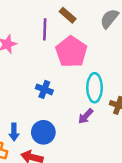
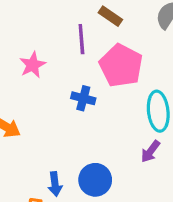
blue cross: (44, 89) -> (83, 98), moved

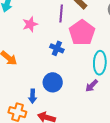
blue circle: (95, 180) -> (53, 82), moved

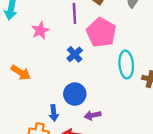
blue cross: (57, 48) -> (75, 54), turned 32
purple arrow: (92, 86) -> (93, 115), moved, turned 40

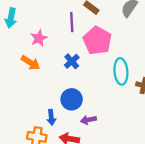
orange arrow: (21, 73) -> (30, 63), moved

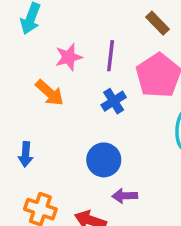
purple line: (72, 22) -> (111, 56), moved
blue arrow: (51, 117) -> (26, 154), moved

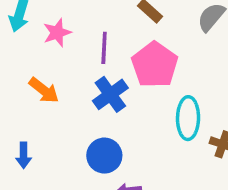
pink star: (69, 57) -> (57, 33), moved
blue cross: (114, 101) -> (110, 94), size x1.4

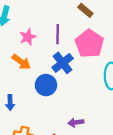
pink star: (57, 33) -> (28, 37), moved
blue circle: (104, 156) -> (46, 85), moved

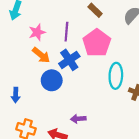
orange arrow: (21, 62) -> (41, 55), moved

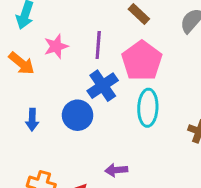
orange arrow: (41, 55) -> (22, 63), moved
cyan ellipse: (116, 76) -> (148, 108), moved
blue arrow: (16, 95) -> (32, 120), moved

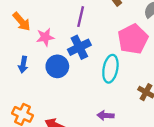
pink star: (56, 46) -> (45, 37), moved
pink pentagon: (142, 61) -> (133, 39), moved
purple arrow: (116, 170) -> (105, 115), moved

